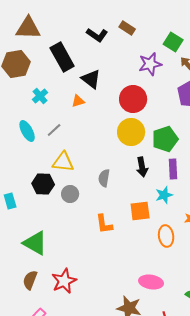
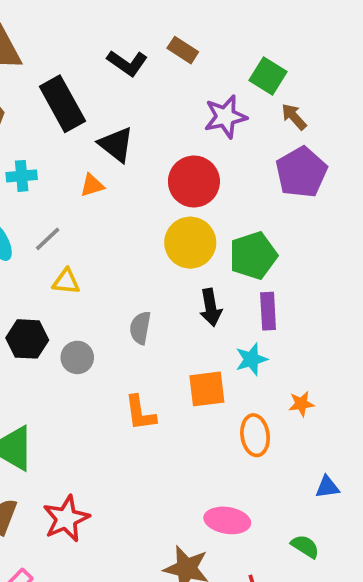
cyan cross: (40, 96) -> (22, 176), turned 35
yellow triangle: (63, 162) -> (66, 282), moved, size x0.7

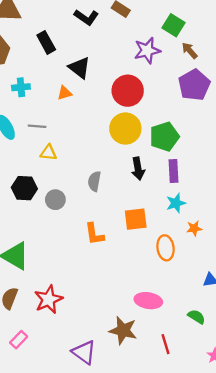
black rectangle: (62, 104) -> (46, 42), size x0.7
gray line: (48, 239) -> (37, 126), turned 48
cyan star: (251, 359) -> (176, 203), moved

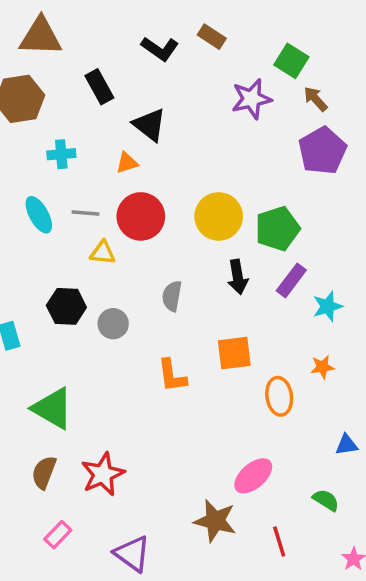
red circle: (128, 91) -> (141, 216), moved
purple rectangle: (174, 171) -> (291, 280), turned 40
cyan star: (176, 203) -> (328, 306), moved
pink ellipse: (148, 301) -> (253, 476), turned -50
purple triangle: (84, 352) -> (132, 554), moved

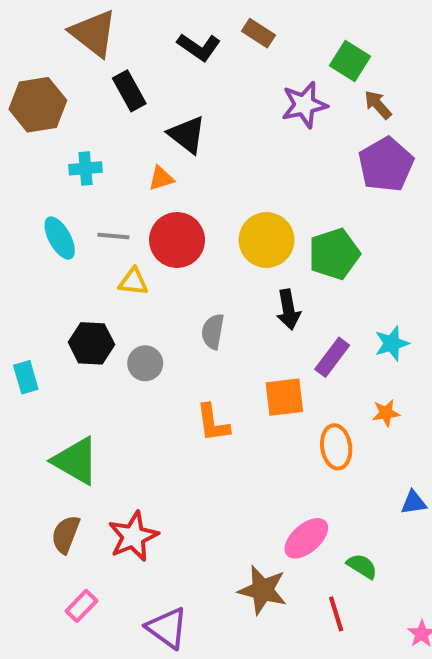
brown triangle: (41, 37) -> (93, 33), moved, turned 36
purple rectangle: (291, 280) -> (332, 357), moved
green semicircle: (326, 500) -> (362, 566), moved

